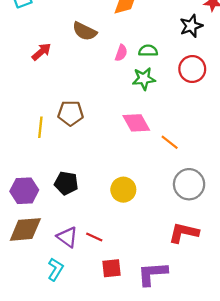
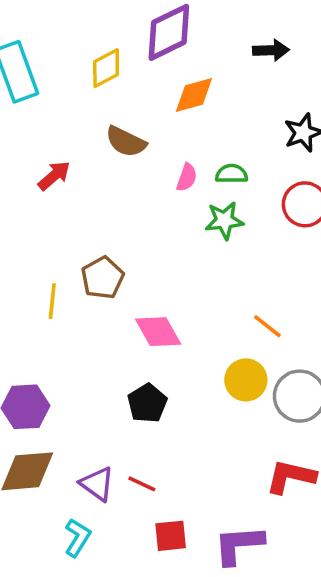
brown pentagon: (71, 113) -> (103, 278), turned -30
pink diamond: (136, 123) -> (158, 332), moved
black pentagon: (66, 183) -> (147, 403), moved, turned 30
yellow circle: (123, 190) -> (246, 380), moved

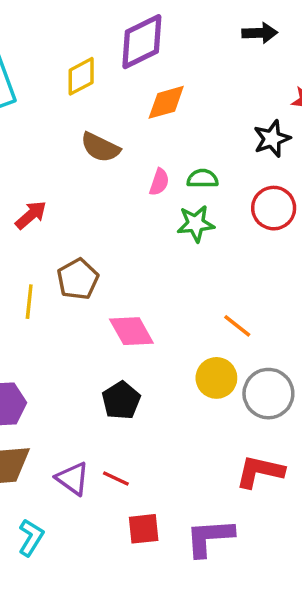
black arrow: (271, 50) -> (260, 33), moved
red arrow: (54, 176) -> (31, 215), moved
cyan L-shape: (77, 538) -> (31, 537), moved

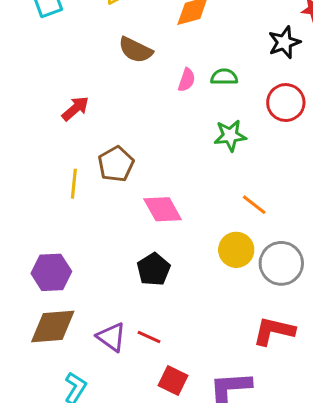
green star: (196, 224) -> (230, 136), moved
red square: (144, 529) -> (173, 381), turned 32

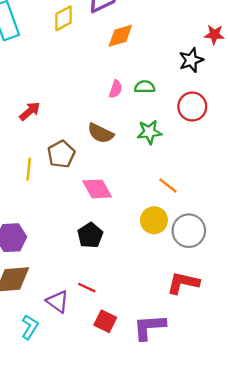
brown semicircle: (135, 50) -> (101, 133), moved
purple triangle: (111, 337) -> (58, 301), moved

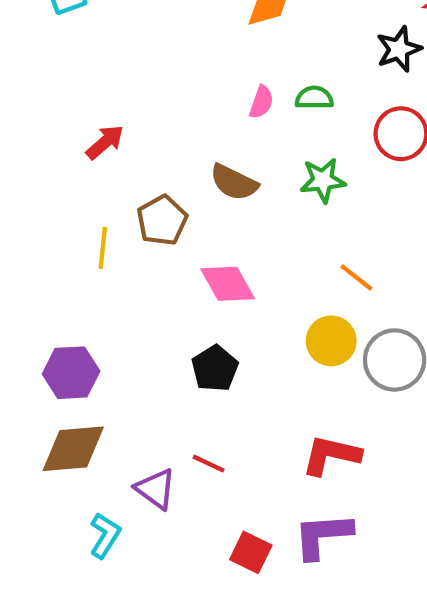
red L-shape: (183, 283) -> (331, 455), moved
red square: (105, 321) -> (251, 552), moved

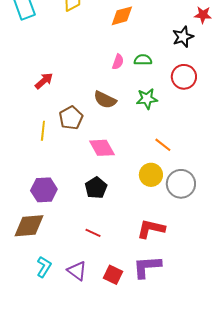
purple hexagon: (71, 373) -> (44, 190), moved
purple triangle: (156, 489) -> (77, 271), moved

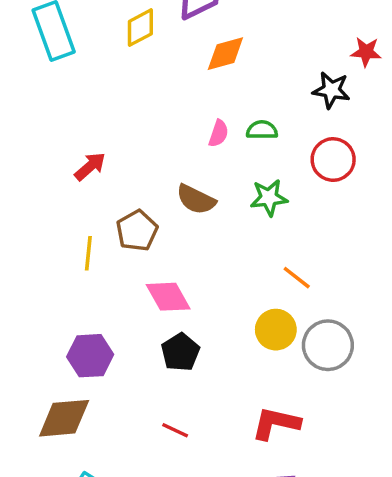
black star: (183, 37) -> (331, 90), turned 30
pink diamond: (102, 148) -> (168, 297), moved

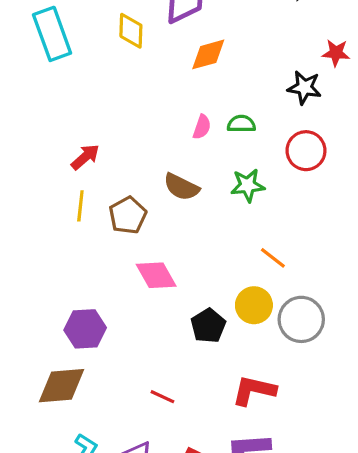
yellow diamond: (140, 28) -> (131, 31), turned -60
yellow line: (88, 253) -> (80, 206), moved
black pentagon: (180, 352) -> (208, 326), moved

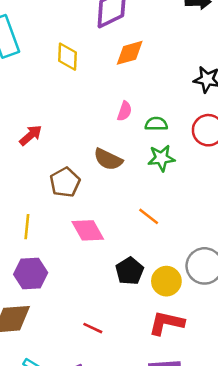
yellow diamond: (131, 31) -> (67, 57), moved
green semicircle: (241, 124) -> (156, 124), moved
yellow line: (80, 206) -> (27, 227), moved
orange line: (273, 258) -> (149, 216), moved
yellow circle: (254, 305) -> (166, 281), moved

